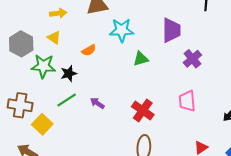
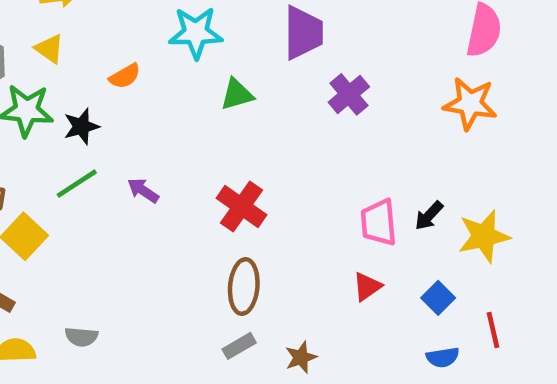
pink trapezoid: (187, 101) -> (379, 222), moved

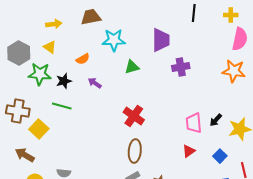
purple cross: (349, 94) -> (181, 67), turned 30
green line: (77, 184) -> (62, 106), turned 48
purple arrow: (143, 190) -> (95, 83), moved

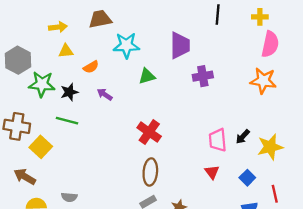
yellow triangle: (50, 47) -> (66, 51), moved, turned -40
red triangle: (189, 151) -> (212, 172), turned -32

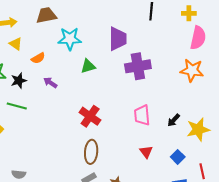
yellow triangle: (66, 51) -> (16, 44), turned 40
purple cross: (203, 76) -> (138, 66), size x1.4
pink trapezoid: (218, 140) -> (142, 115), moved

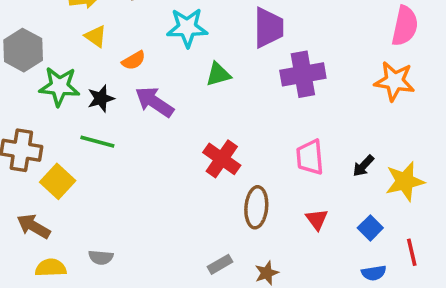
purple arrow: (50, 83) -> (154, 102), size x1.6
brown ellipse: (91, 152) -> (256, 207), moved

